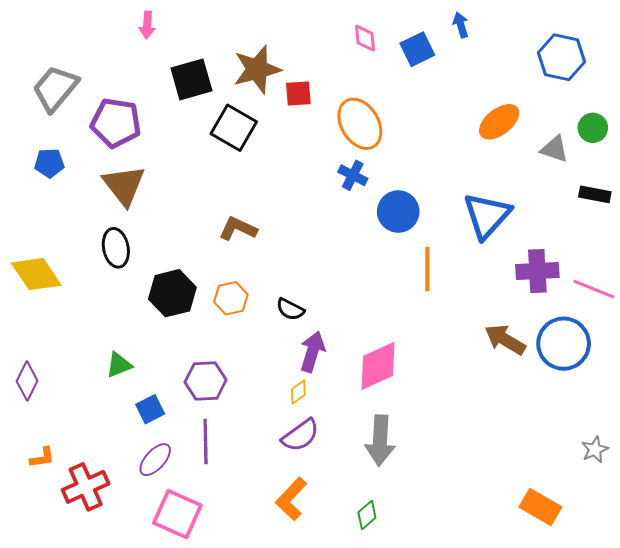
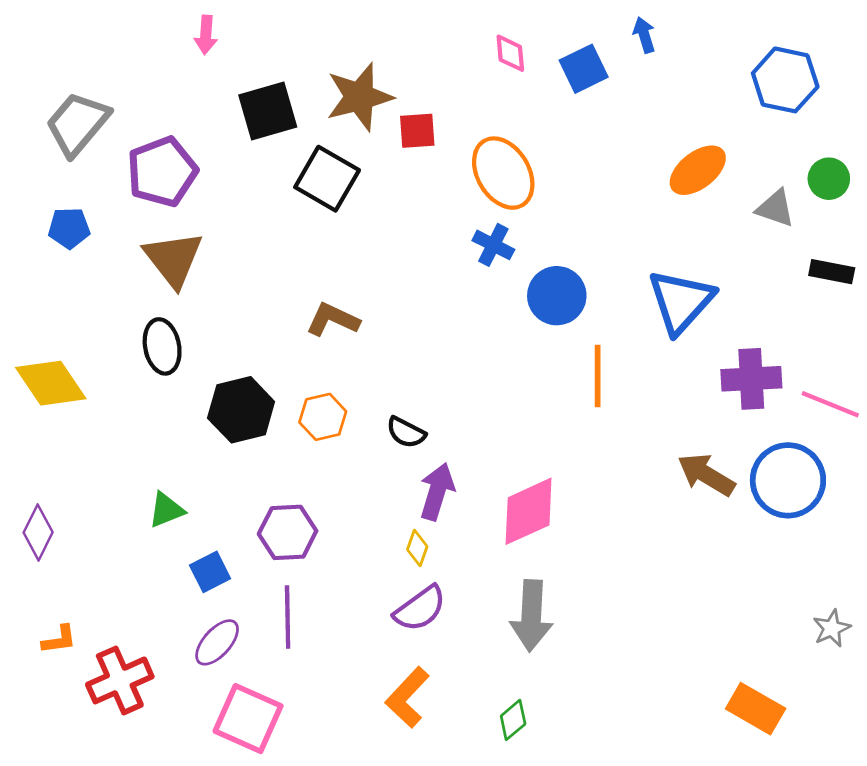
purple pentagon: (116, 123) -> (162, 172), turned -30
yellow diamond: (298, 392) -> (417, 548), turned -35

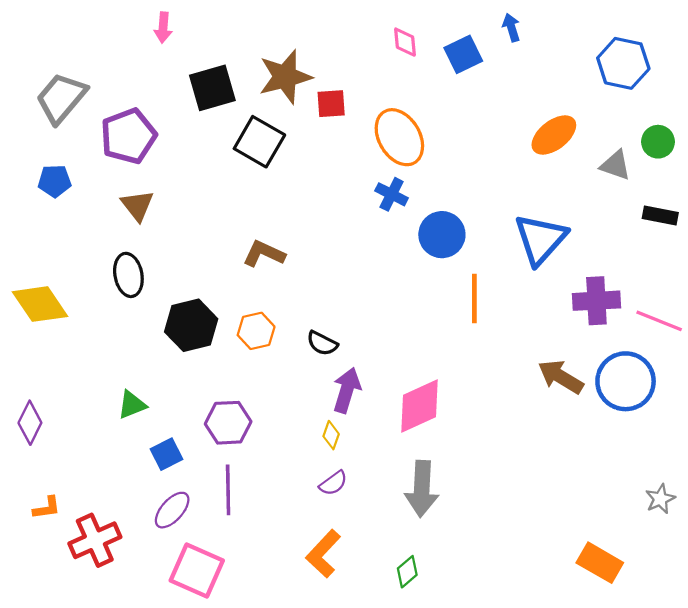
brown triangle: (173, 259) -> (137, 206), size x0.7
purple semicircle: (420, 609) -> (333, 483), size x0.7

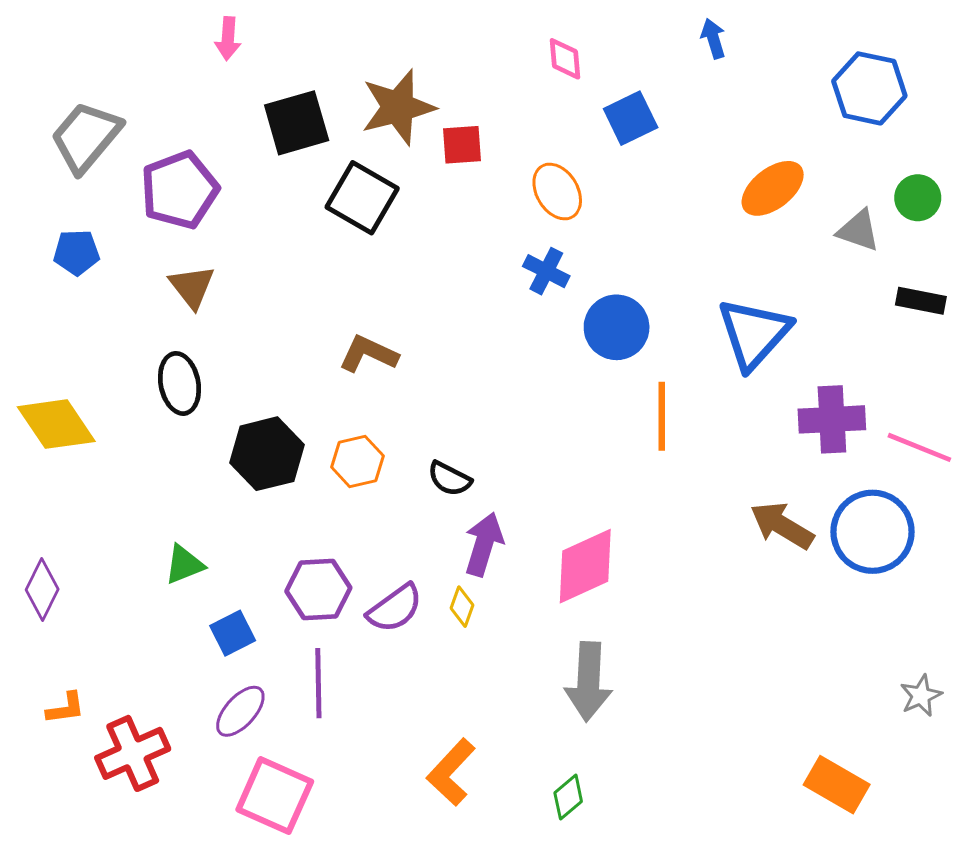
blue square: (463, 54) -> (631, 118), moved
orange ellipse: (399, 137) -> (557, 192), size x0.7
purple semicircle: (333, 483) -> (395, 608), moved, size x1.4

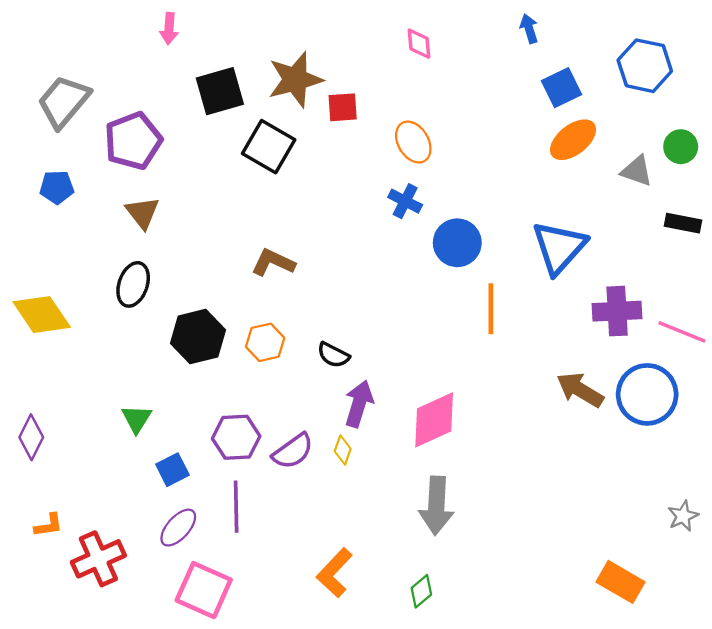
blue square: (631, 118) -> (561, 88), moved
black ellipse: (179, 383) -> (133, 284), turned 30
green triangle: (184, 565) -> (137, 419), turned -36

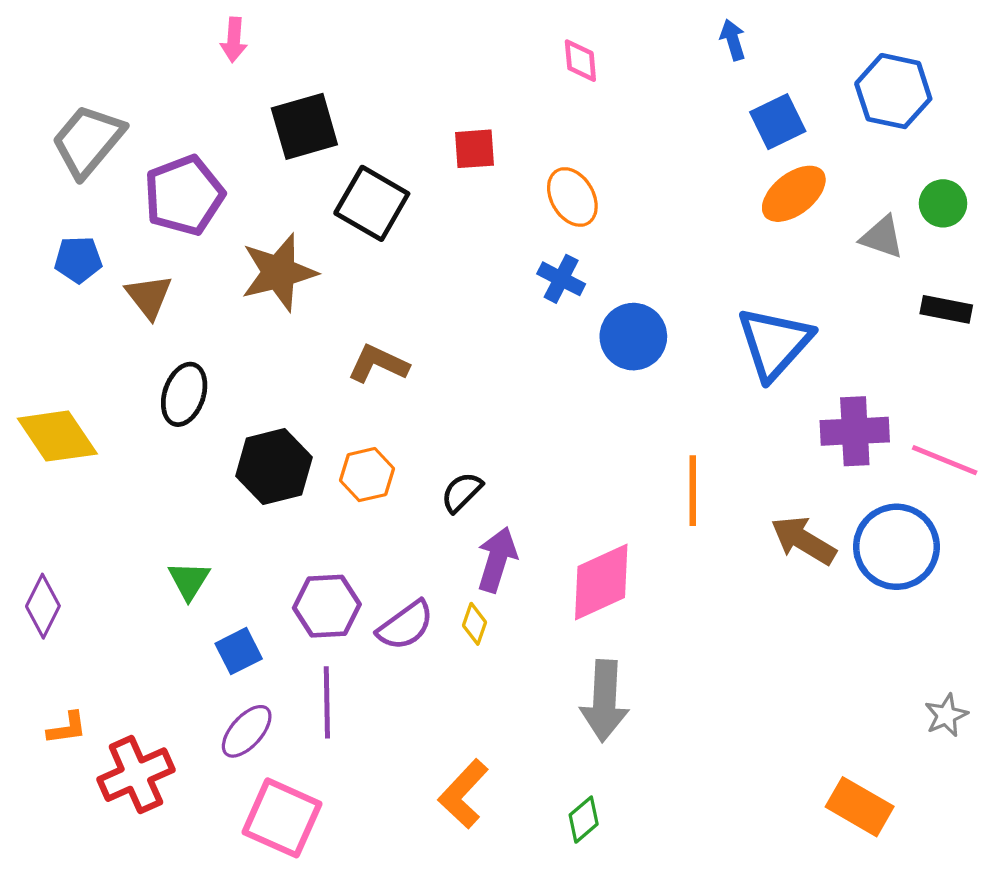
brown star: (295, 80) -> (279, 272), moved
brown triangle: (142, 213) -> (149, 296), moved
orange line: (491, 309) -> (693, 491), moved
black semicircle: (333, 355) -> (462, 492), turned 108

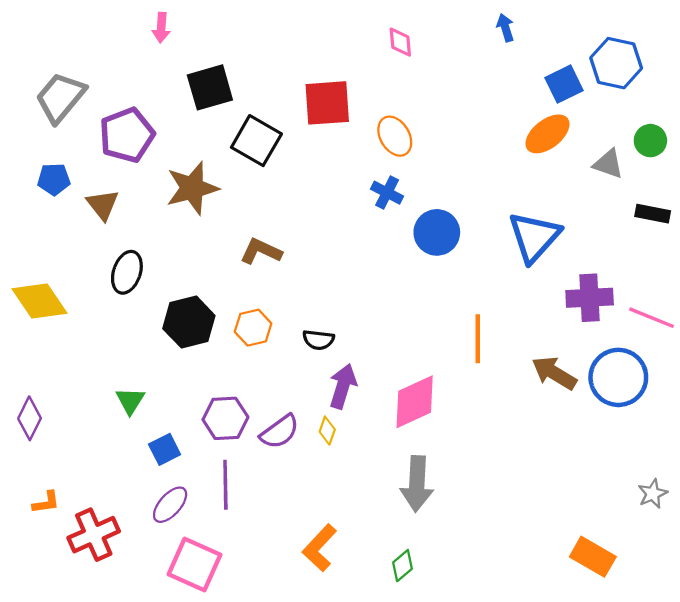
blue square: (778, 122) -> (564, 84), moved
red square: (475, 149) -> (327, 103), size x1.6
black semicircle: (462, 492) -> (318, 340), turned -128

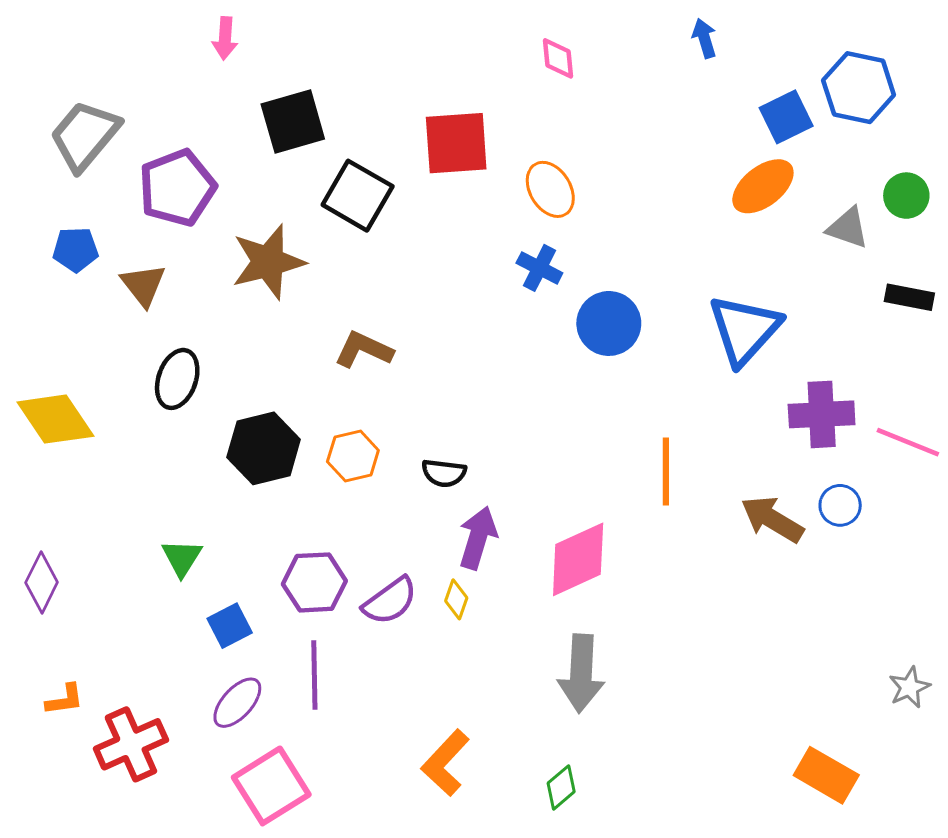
blue circle: (618, 377) -> (840, 505), moved, size x0.5
pink square: (194, 564) -> (271, 786), turned 34

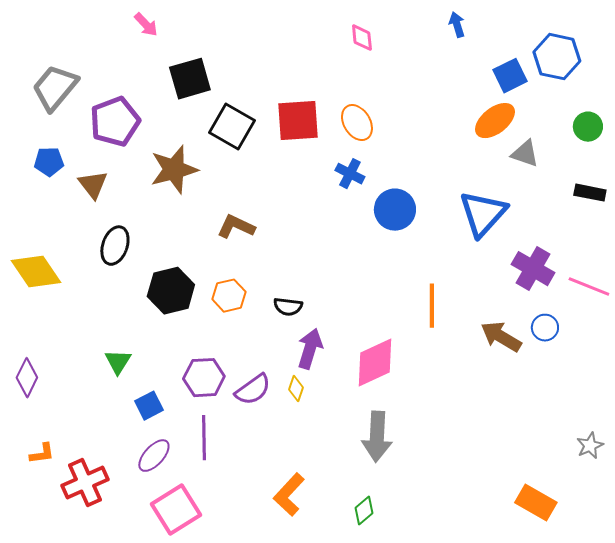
pink arrow: (225, 38) -> (146, 25), turned -48
red square: (456, 143) -> (298, 121), moved
gray triangle: (848, 228) -> (525, 154), moved
purple cross: (822, 414) -> (533, 269), turned 33

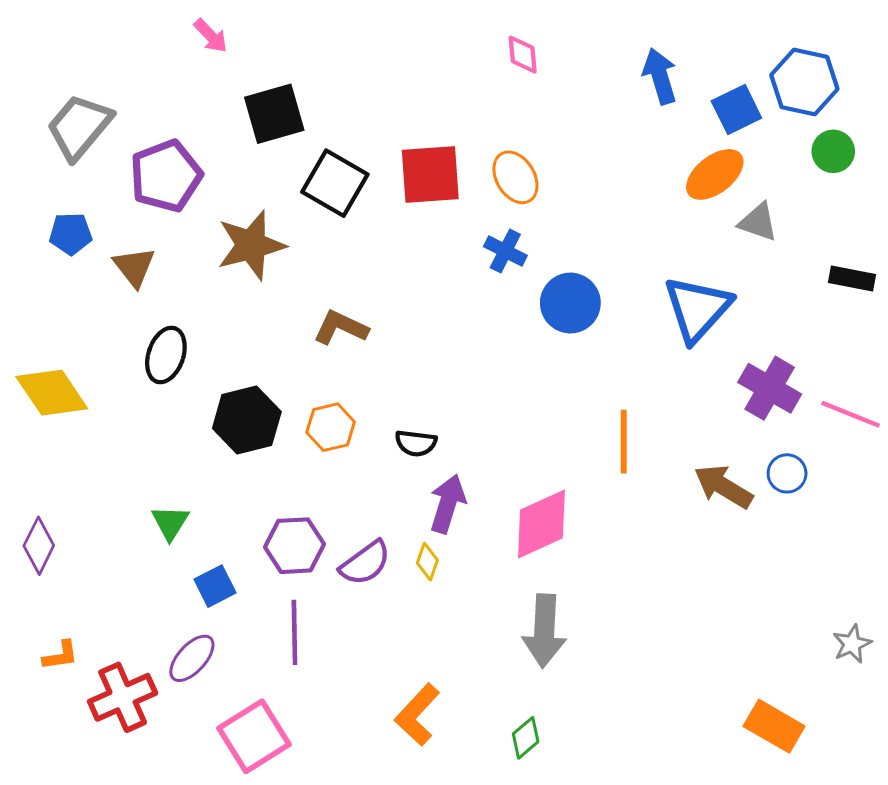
blue arrow: (457, 25) -> (660, 76), moved, size x1.5
green circle: (588, 127) -> (833, 151), moved
purple ellipse: (154, 456) -> (192, 658), moved

